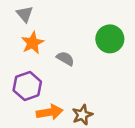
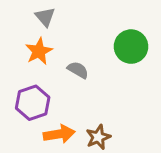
gray triangle: (25, 14) -> (45, 17), moved

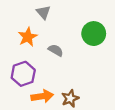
gray triangle: (45, 17) -> (43, 12), moved

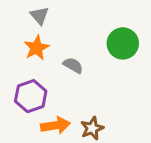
gray triangle: (43, 12) -> (39, 16), moved

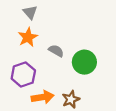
green circle: (123, 43) -> (84, 62), moved

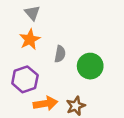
gray semicircle: (56, 51) -> (60, 54), turned 70

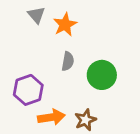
orange star: (30, 39) -> (65, 25), moved

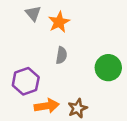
green circle: (102, 75) -> (108, 68), moved

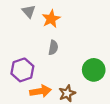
green circle: (108, 68) -> (94, 70), moved

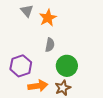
green circle: (94, 70) -> (67, 66), moved

